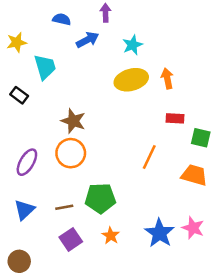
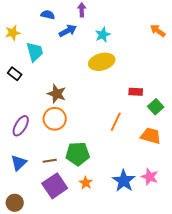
orange arrow: (167, 78) -> (158, 31), moved, turned -42
green square: (201, 138) -> (156, 107), turned 35
purple square: (71, 239) -> (55, 186), size x1.4

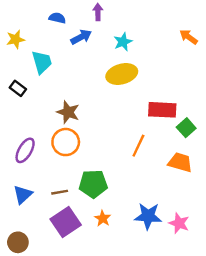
red rectangle: (136, 92) -> (162, 110), size x1.6
pink star: (150, 177) -> (179, 223), moved
blue star: (124, 181) -> (148, 216), turned -30

